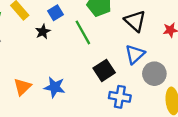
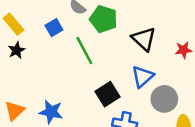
black star: (43, 32) -> (17, 50), moved

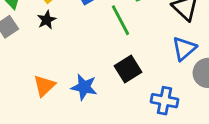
black square: (108, 94) -> (128, 69), moved

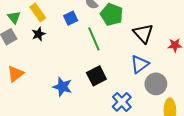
orange triangle: (44, 86) -> (15, 74), moved
blue cross: (164, 101) -> (122, 102), turned 30

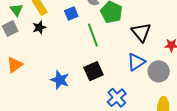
gray circle: (156, 84) -> (159, 71), moved

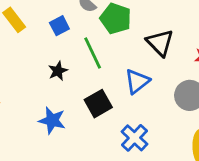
black star: (39, 27) -> (58, 71), moved
blue triangle: (136, 62) -> (137, 81), moved

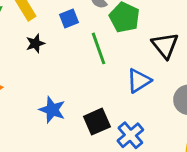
black star: (58, 71) -> (35, 43), moved
black square: (98, 104) -> (97, 122), moved

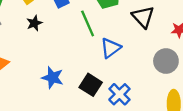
blue triangle: (139, 81) -> (111, 48), moved
black square: (97, 122) -> (91, 85), turned -30

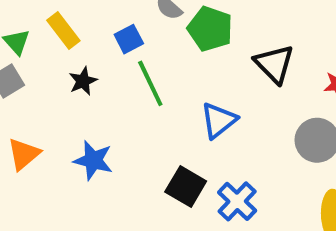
green line: (88, 23) -> (150, 83), moved
blue star: (52, 78) -> (93, 160), moved

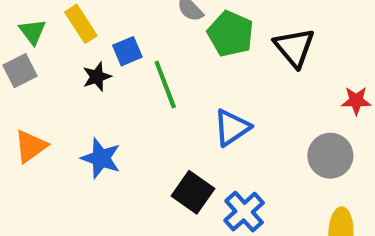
blue square: (129, 39) -> (127, 51), moved
black triangle: (274, 64) -> (294, 47), moved

